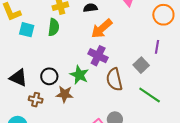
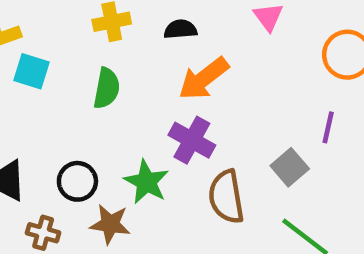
green semicircle: (54, 27) -> (107, 88), moved

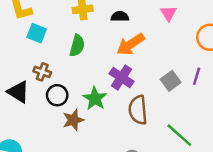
gray square: (290, 167) -> (171, 81), moved
brown star: (110, 224) -> (73, 120), turned -30
brown cross: (43, 233) -> (42, 72), moved

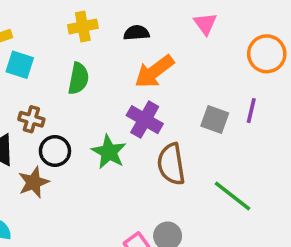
gray square: (171, 81) -> (215, 120), turned -30
brown star: (73, 120) -> (34, 182), moved

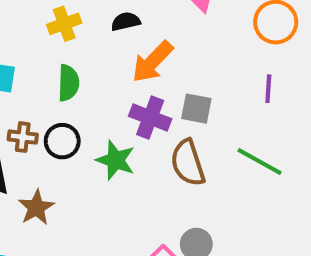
gray square: (215, 120) -> (196, 109), moved
black circle: (55, 151) -> (62, 141), moved
green line: (233, 196) -> (260, 161), moved

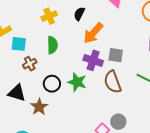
black semicircle: (126, 21) -> (79, 14), turned -48
brown cross: (23, 137) -> (30, 64), moved, turned -32
black circle: (62, 141) -> (52, 84), moved

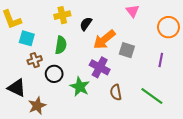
black semicircle: (79, 14) -> (86, 24), moved
gray square: (116, 55) -> (127, 50), moved
brown semicircle: (113, 82) -> (116, 92), size x0.7
black circle: (52, 84) -> (54, 74), moved

